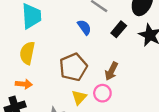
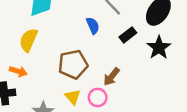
yellow triangle: (79, 97) -> (73, 97), turned -35

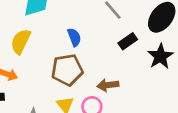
blue semicircle: (93, 26) -> (74, 37), moved
brown arrow: (111, 77) -> (108, 85), turned 42

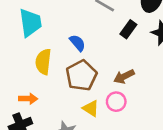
yellow semicircle: (21, 41) -> (43, 62), moved

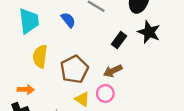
black rectangle: (128, 29) -> (119, 40), moved
blue semicircle: (77, 43) -> (68, 20), moved

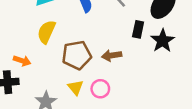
black rectangle: (119, 40) -> (138, 29), moved, turned -42
brown arrow: (113, 71) -> (112, 55), moved

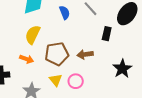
black star: (163, 41) -> (122, 69), moved
orange arrow: (22, 61) -> (27, 59), moved

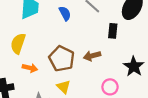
yellow semicircle: (33, 35) -> (18, 44), moved
brown pentagon: (57, 54) -> (62, 59), turned -30
pink circle: (76, 81) -> (110, 87), moved

